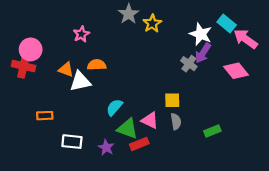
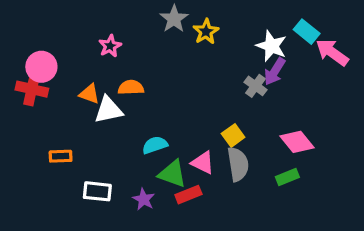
pink diamond: (236, 71) -> (297, 142), moved
yellow square: (172, 100) -> (233, 135), turned -35
cyan semicircle: (114, 107) -> (155, 145), turned 30
gray semicircle: (176, 121) -> (238, 164), size x1.5

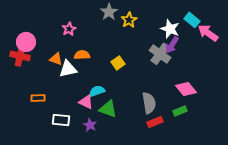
gray cross: (255, 86) -> (160, 54), size x1.5
yellow square: (233, 135) -> (118, 63), moved
pink triangle: (203, 163) -> (86, 102), moved
red rectangle: (188, 195) -> (155, 122), moved

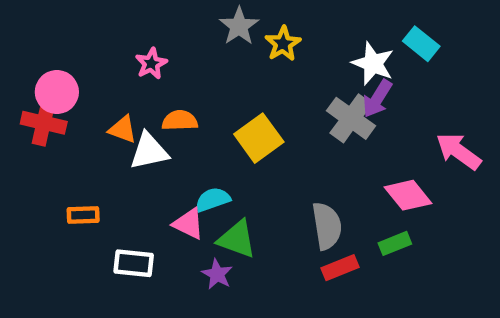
pink arrow: (208, 33) -> (459, 151), moved
yellow square: (118, 63) -> (259, 138), size x1.5
purple star: (90, 125) -> (217, 274), moved

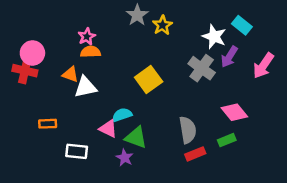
purple arrow: (377, 99) -> (229, 57), moved
orange semicircle: (180, 121) -> (91, 52), moved
pink arrow: (459, 151) -> (263, 66), moved, turned -92

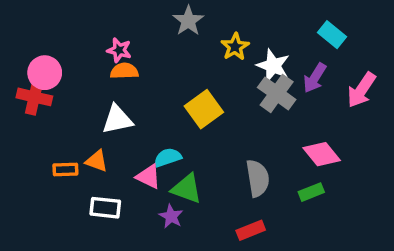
yellow star: (162, 25) -> (235, 47), moved
pink star: (87, 37) -> (119, 50), turned -30
white star: (214, 37) -> (273, 66), moved
orange triangle: (70, 74) -> (97, 161), moved
red rectangle: (195, 154) -> (251, 230), moved

